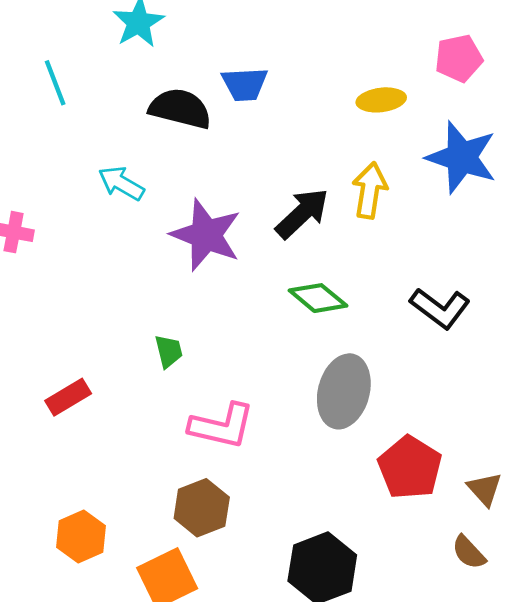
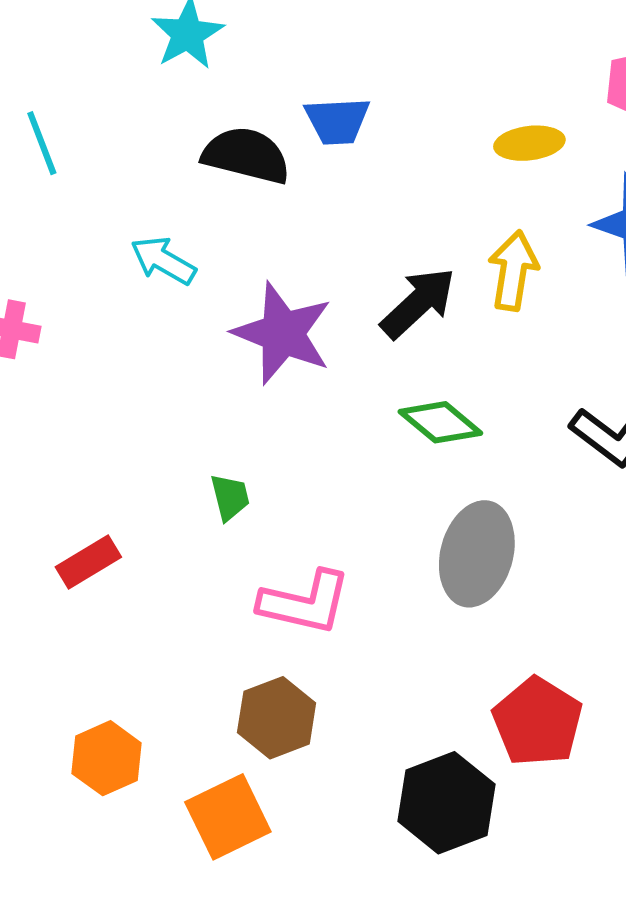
cyan line: (55, 83) -> (42, 143), moved
red pentagon: (410, 468) -> (538, 722), moved

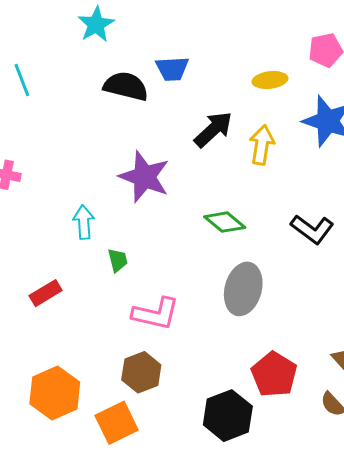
cyan arrow: (163, 260) -> (84, 222), moved, turned 56
black arrow: (418, 303) -> (213, 129), moved
orange hexagon: (107, 758) -> (55, 393), size x1.4

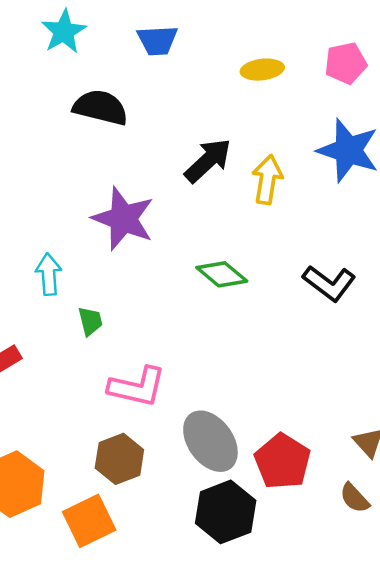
blue trapezoid: (172, 69) -> (157, 40), moved
yellow ellipse: (270, 80) -> (262, 70), moved
gray ellipse: (243, 289) -> (210, 441), moved, turned -51

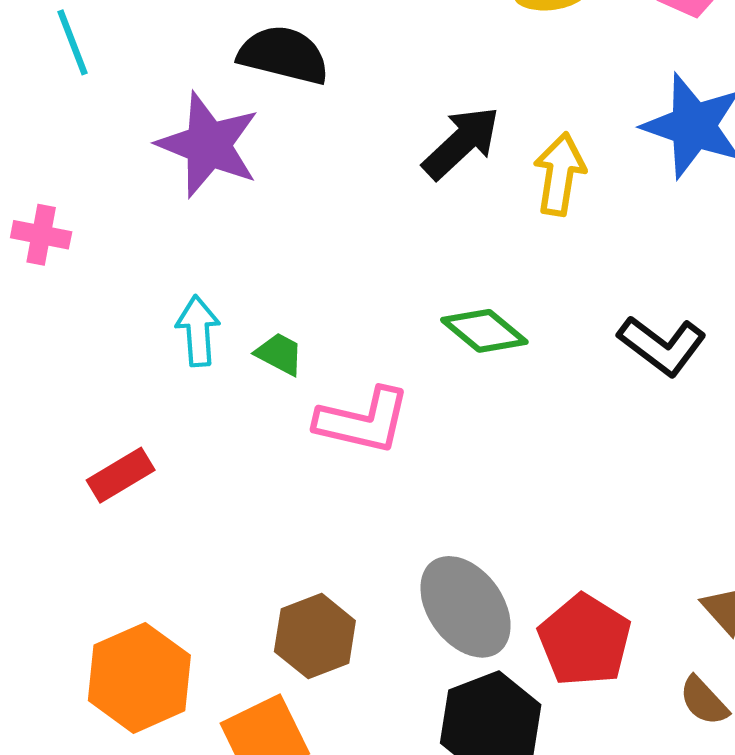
purple star: (123, 219) -> (208, 145), moved
green trapezoid: (90, 321) -> (279, 354), moved, turned -48
pink L-shape: (137, 387) -> (363, 421), moved

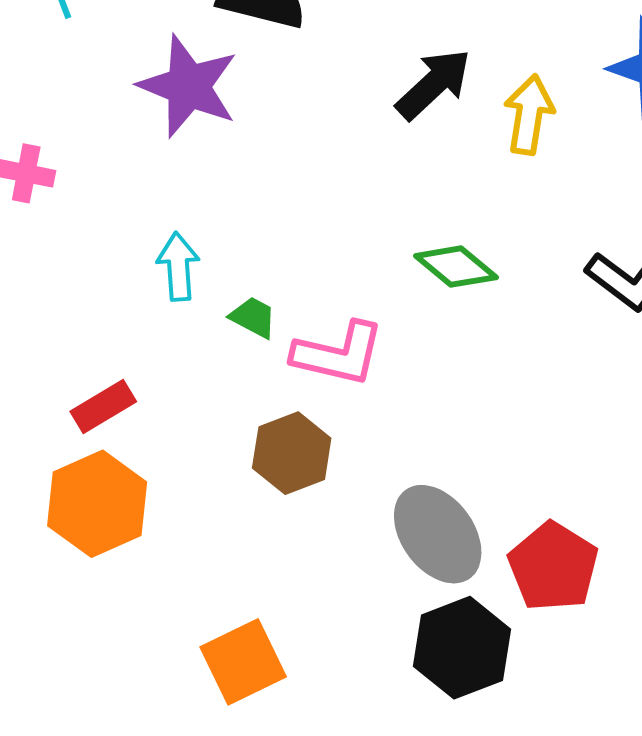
green trapezoid: (279, 354) -> (253, 317), moved
brown hexagon: (315, 636) -> (292, 453), moved
orange hexagon: (139, 678) -> (97, 504), moved

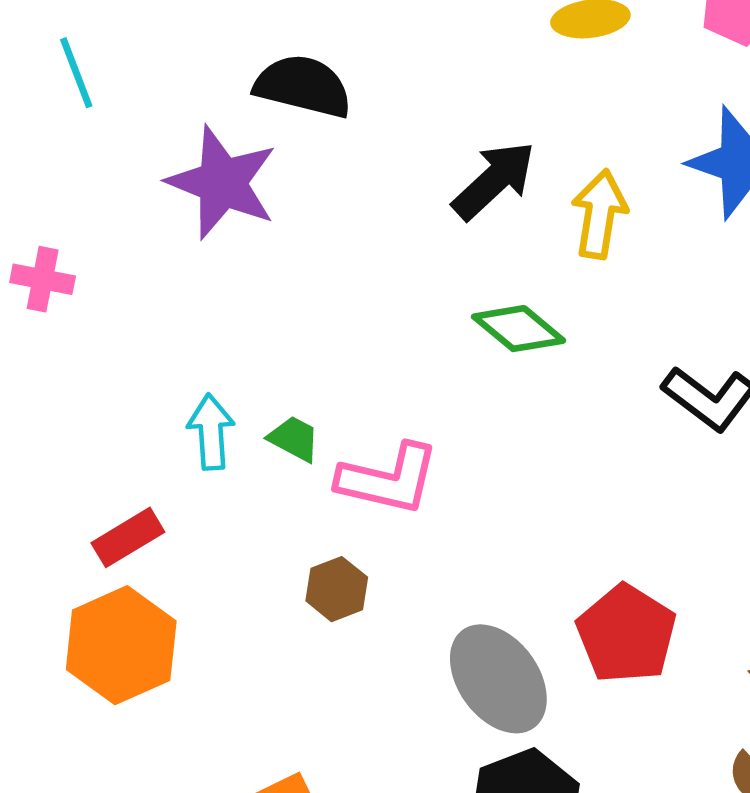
cyan arrow: (178, 267) -> (211, 432), moved
green diamond: (456, 267) -> (519, 329), moved
brown hexagon: (292, 453) -> (337, 589), size x0.7
red pentagon: (553, 567) -> (626, 634), moved

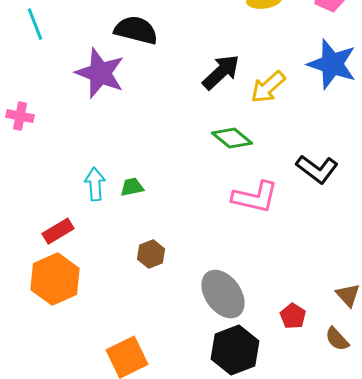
yellow arrow: (599, 214) -> (268, 87), turned -141
green trapezoid: (294, 439) -> (132, 187), turned -40
pink L-shape: (388, 479) -> (255, 197), moved
red pentagon: (626, 634) -> (293, 316), moved, size x0.6

